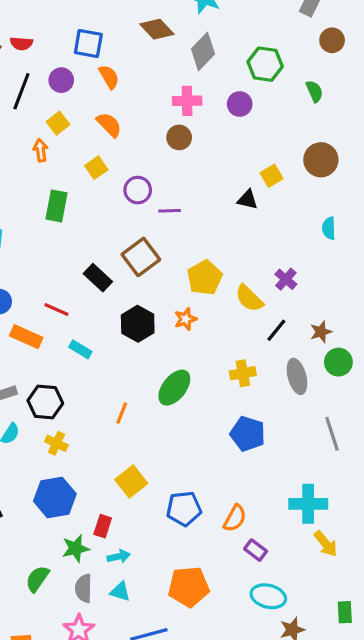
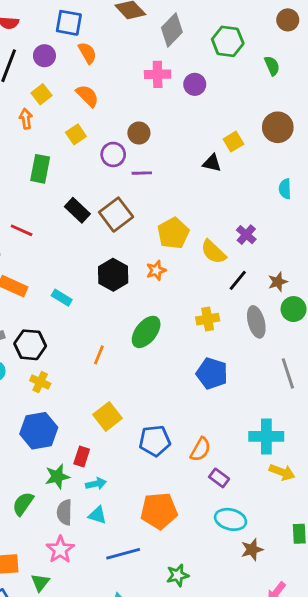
purple circle: (240, 104) -> (195, 84), moved
brown circle: (179, 137) -> (139, 133), moved
black rectangle: (98, 278) -> (77, 210), moved
red line: (56, 310) -> (22, 230), moved
yellow arrow: (326, 544) -> (282, 472), turned -30

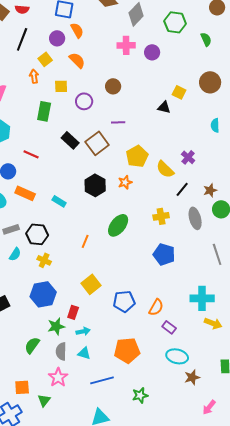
purple circle: (44, 56) -> (57, 38), moved
yellow square: (76, 134) -> (61, 86), moved, turned 32
yellow square: (233, 142) -> (179, 92), turned -32
purple circle: (113, 154) -> (84, 101), moved
purple line: (142, 173) -> (118, 122), moved

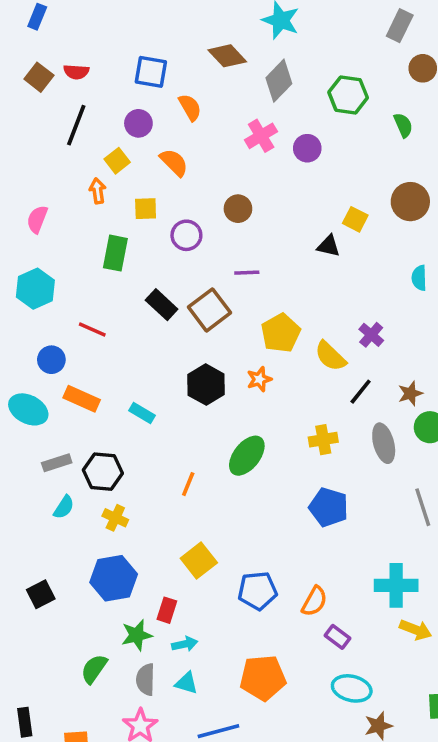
orange semicircle: (77, 30) -> (190, 107), moved
pink cross: (126, 45) -> (261, 136), turned -30

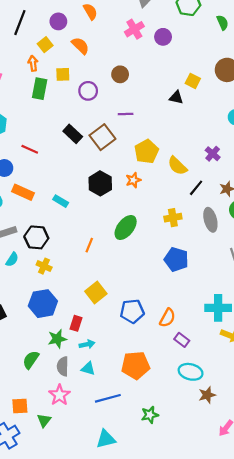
green rectangle: (115, 253) -> (40, 89), moved
purple cross: (371, 335) -> (213, 154), moved

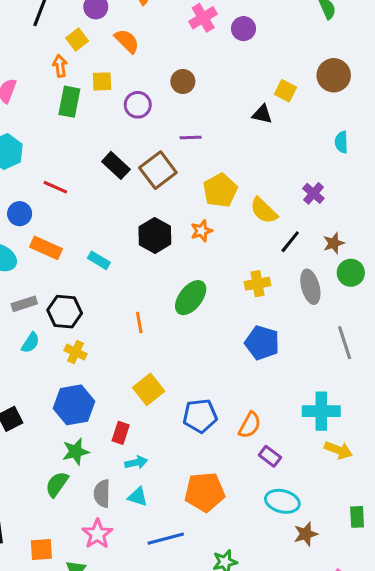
orange line: (89, 245) -> (139, 323), turned -32
green star: (57, 339) -> (76, 452), moved

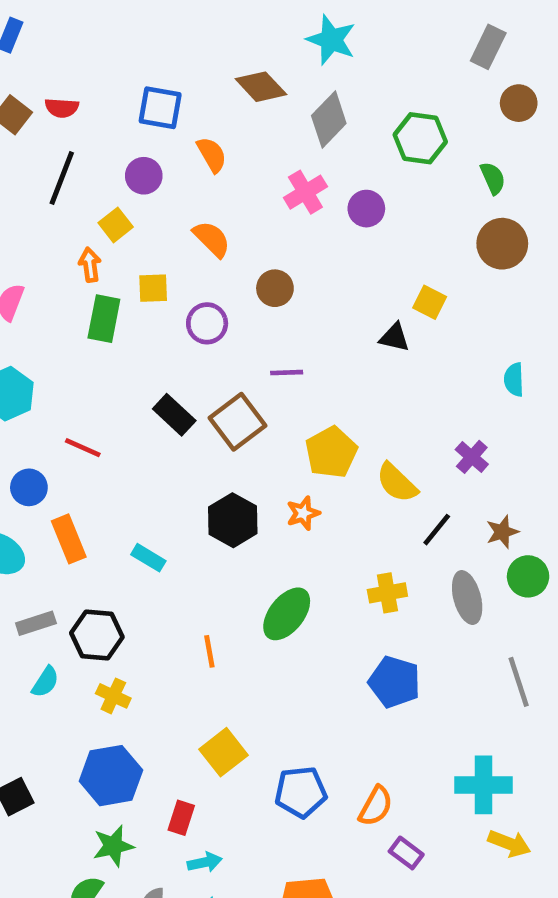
orange semicircle: (127, 41) -> (212, 239), moved
brown circle: (334, 75) -> (502, 244), moved
orange rectangle: (46, 248) -> (69, 539), turned 44

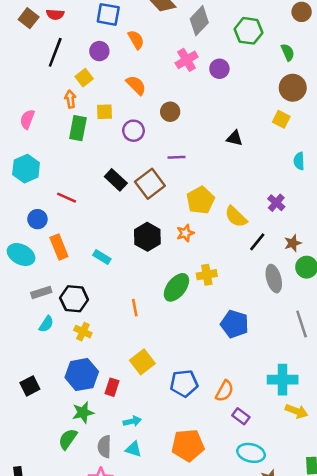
yellow square: (430, 302) -> (281, 119), moved
yellow cross: (387, 593) -> (207, 275), moved
red rectangle: (181, 818) -> (112, 387), moved

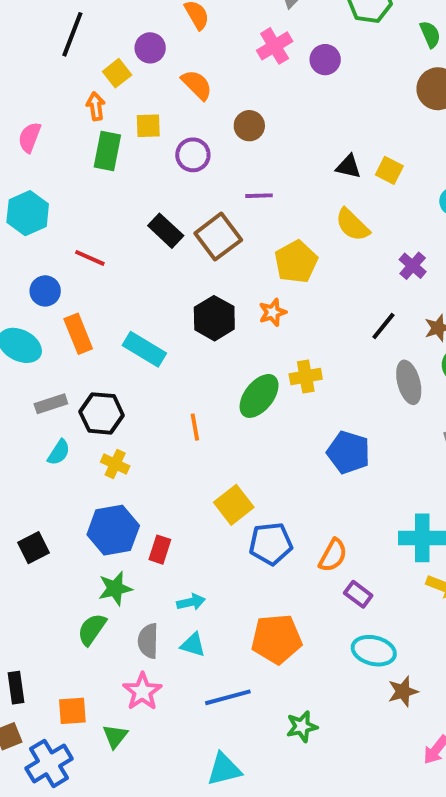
purple circle: (99, 51) -> (150, 48), moved
yellow square: (281, 119) -> (389, 170), moved
yellow semicircle: (236, 217) -> (352, 225), moved
cyan rectangle: (102, 257) -> (144, 349), size x1.5
yellow square: (142, 362) -> (234, 505), moved

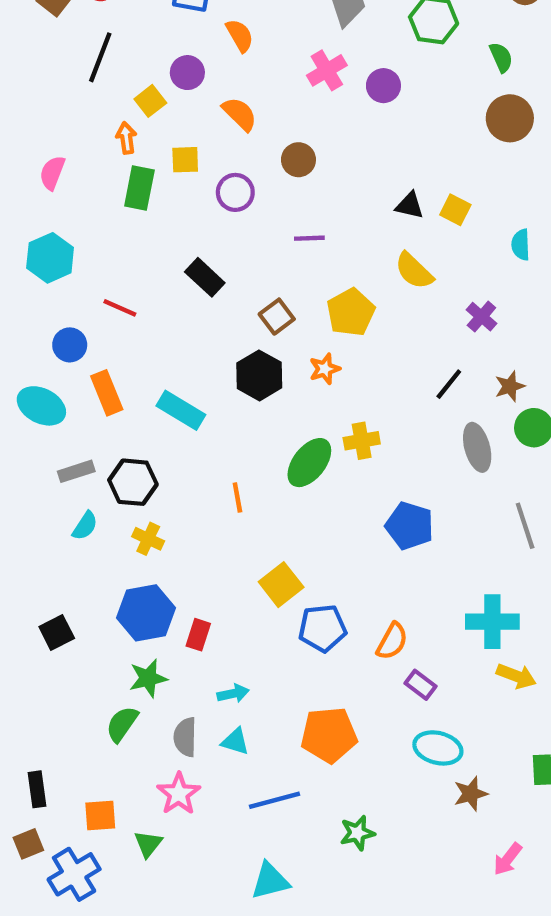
brown square: (218, 237) -> (277, 317), moved, size x0.7

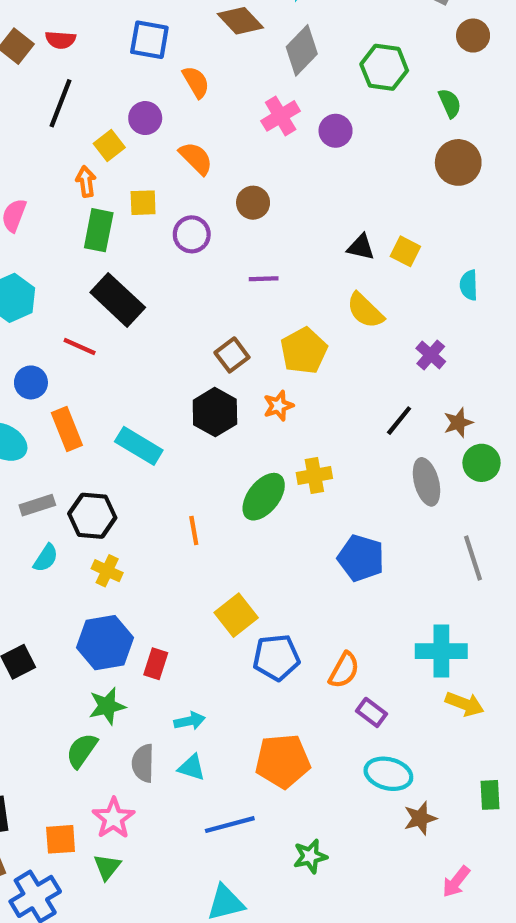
black rectangle: (205, 277) -> (118, 300), moved, size x1.4
pink star: (179, 794) -> (113, 818), moved

